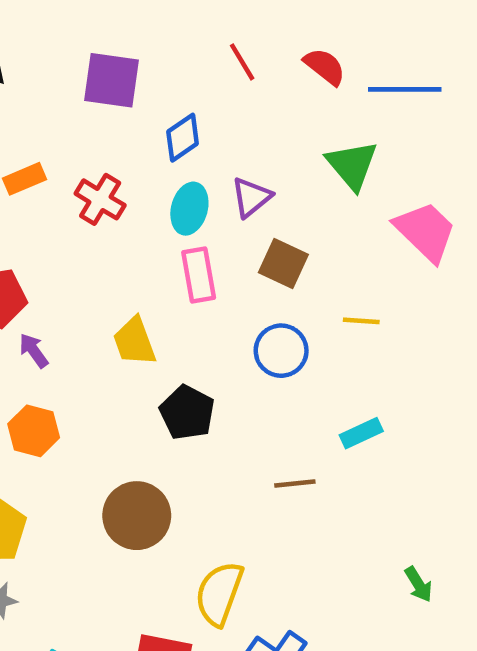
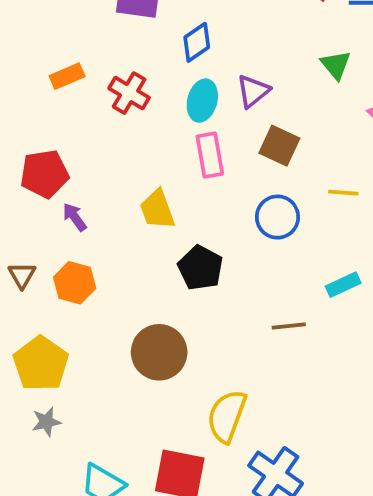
green triangle: (352, 165) -> (336, 65), size x0.7

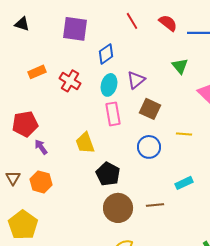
brown circle: (159, 352) -> (118, 208), moved

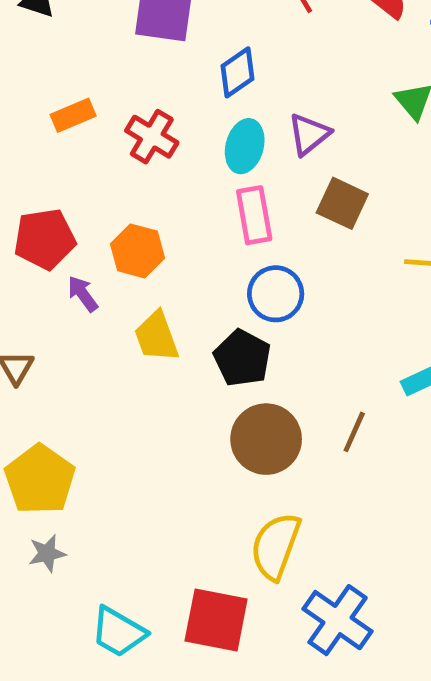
yellow trapezoid: (85, 143) -> (157, 337), moved
blue circle: (149, 147) -> (276, 294), moved
orange hexagon: (41, 182) -> (137, 251), moved
brown line: (155, 205) -> (354, 432), turned -60

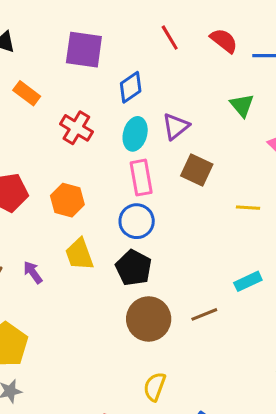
orange rectangle: (73, 115) -> (27, 93), moved, turned 60
purple arrow: (83, 294) -> (33, 272), moved
blue circle: (276, 294) -> (137, 221), moved
brown line: (354, 432) -> (204, 314), turned 44
yellow semicircle: (276, 546) -> (155, 387), size x0.7

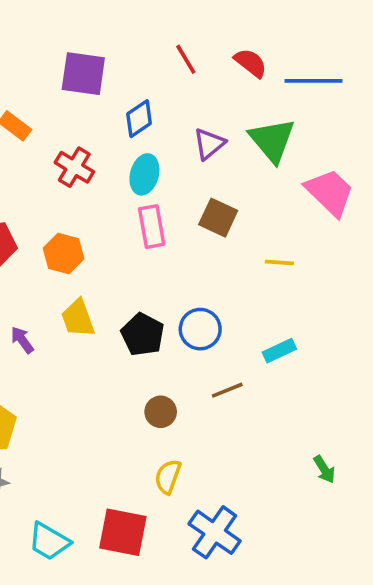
green triangle: (242, 105) -> (272, 140), size x1.6
purple triangle: (176, 126) -> (209, 144), moved
blue circle: (137, 221) -> (200, 329), moved
brown circle: (149, 319) -> (161, 412), moved, size x0.6

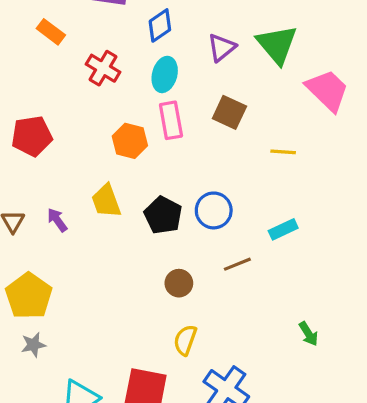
orange hexagon: (64, 254) -> (130, 141), moved
green arrow: (324, 469) -> (309, 334), moved

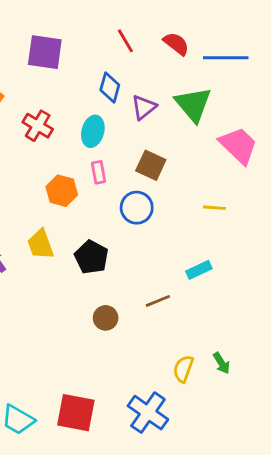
blue diamond: (160, 25) -> (110, 87), moved, turned -40
pink rectangle: (171, 120) -> (99, 172), size x0.7
yellow line: (283, 152) -> (214, 208), moved
blue circle: (214, 210) -> (137, 208), moved
yellow semicircle: (185, 340) -> (183, 369), moved

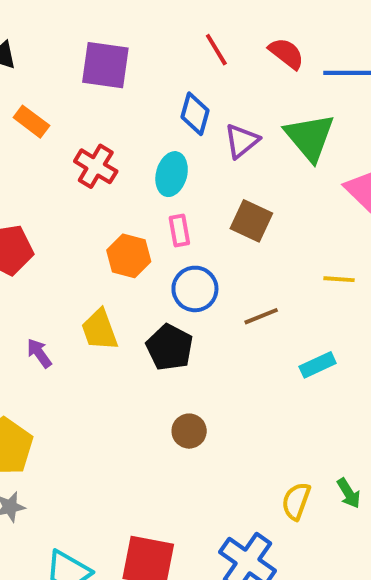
blue circle: (137, 208) -> (195, 289), moved
brown line: (158, 301) -> (261, 316), moved

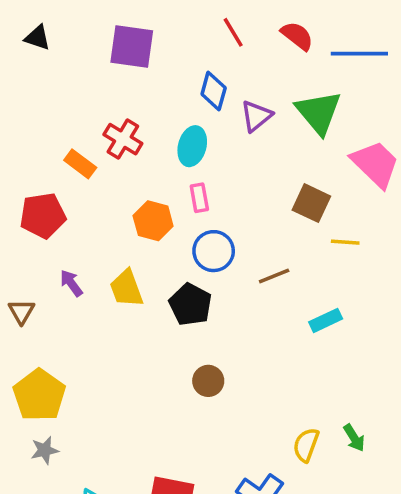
orange rectangle: (31, 122) -> (80, 164), moved
brown square: (251, 221) -> (311, 203), moved
purple arrow: (39, 353) -> (71, 283), moved

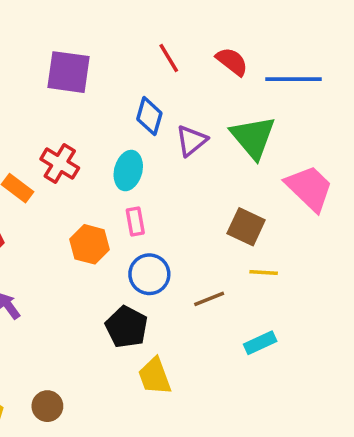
yellow line: (345, 242) -> (264, 272), moved
yellow trapezoid: (126, 288) -> (155, 376), moved
brown circle: (208, 381) -> (47, 406), moved

